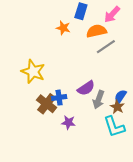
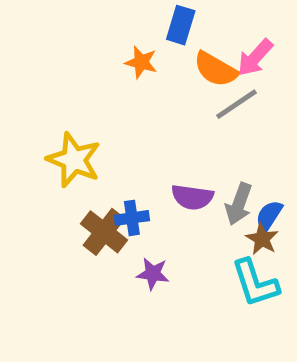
pink arrow: (112, 14) -> (255, 58), moved
orange semicircle: (96, 31) -> (216, 69), turned -138
purple semicircle: (86, 88) -> (192, 197), turned 42
gray arrow: (99, 100) -> (239, 204), moved

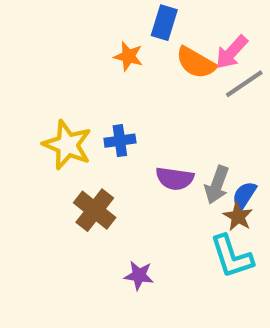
gray line: (236, 104) -> (244, 84), moved
blue cross: (132, 218) -> (120, 141), moved
purple star: (153, 274) -> (139, 275), moved

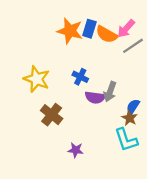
blue rectangle: (164, 23) -> (89, 29), moved
orange star: (128, 56) -> (70, 31), size x1.6
blue cross: (120, 141) -> (80, 77), moved, turned 35
gray arrow: (217, 185) -> (110, 92), moved

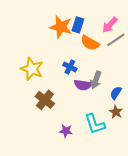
orange semicircle: (107, 34) -> (90, 43), moved
brown star: (129, 118) -> (116, 112), moved
cyan L-shape: (126, 140) -> (95, 124), moved

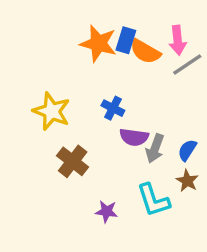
pink arrow: (110, 25) -> (178, 40), turned -48
orange semicircle: (90, 43) -> (145, 52), moved
gray arrow: (96, 80) -> (155, 148), moved

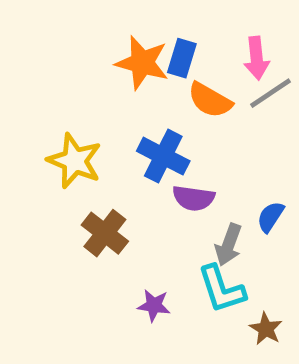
orange semicircle: (145, 52) -> (210, 100), moved
blue cross: (113, 108) -> (163, 156), size x1.5
gray arrow: (155, 148) -> (228, 245), moved
brown star: (187, 181) -> (266, 329), moved

